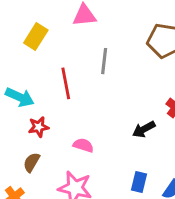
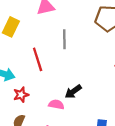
black arrow: (144, 129) -> (73, 92), moved

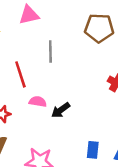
pink semicircle: (56, 104) -> (38, 102), moved

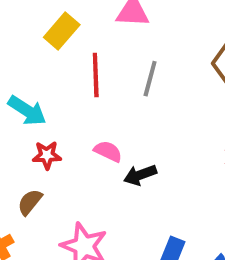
red line: (20, 74) -> (96, 75), moved

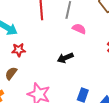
pink semicircle: (108, 151) -> (79, 29), moved

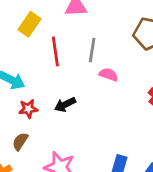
black arrow: (65, 58) -> (65, 105), moved

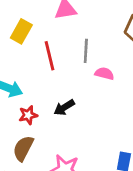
brown semicircle: (20, 141) -> (23, 148), size x1.4

